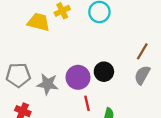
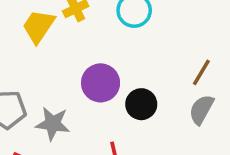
yellow trapezoid: (39, 22) -> (39, 26), turned -70
purple circle: (78, 77) -> (101, 83), moved

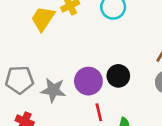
purple circle: (101, 83) -> (88, 81), moved

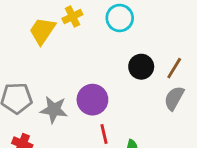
black circle: (118, 76) -> (141, 67), moved

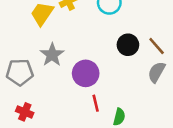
brown line: (174, 68) -> (157, 46), turned -72
gray star: (54, 110) -> (52, 55), moved, turned 30

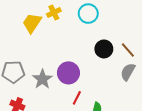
gray star: (52, 55) -> (42, 79), moved
red line: (96, 103) -> (77, 98), turned 40

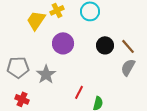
purple circle: (68, 73) -> (63, 43), moved

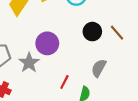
purple circle: (63, 43) -> (47, 43), moved
gray semicircle: (128, 67) -> (99, 68), moved

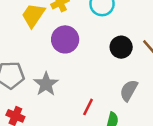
purple circle: (47, 43) -> (65, 39), moved

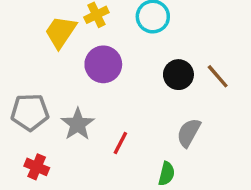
red line: (88, 107) -> (120, 143), moved

